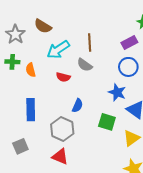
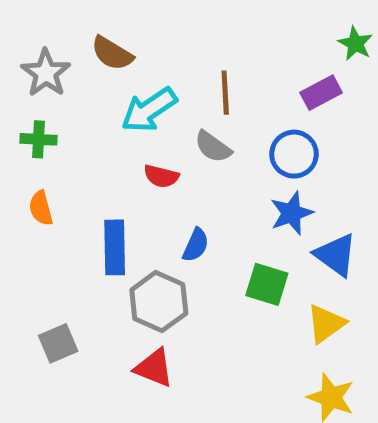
blue circle: (128, 67) -> (294, 154), moved
orange semicircle: (31, 70) -> (41, 208), moved
blue star: (117, 92) -> (292, 213), turned 30
blue rectangle: (31, 110) -> (115, 247), moved

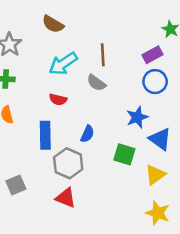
brown semicircle: (112, 53) -> (53, 24), moved
blue circle: (294, 154) -> (155, 82), moved
red semicircle: (161, 176) -> (58, 99), moved

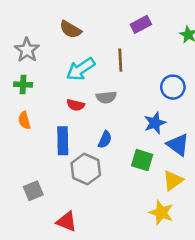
purple rectangle: (152, 55) -> (141, 24), moved
gray semicircle: (96, 83) -> (106, 97), moved, turned -42
red triangle: (66, 198) -> (67, 222), moved
yellow star: (158, 213) -> (161, 213), moved

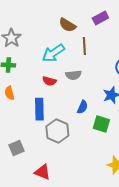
brown semicircle: (70, 29) -> (67, 25), moved
blue semicircle: (105, 140) -> (82, 107), moved

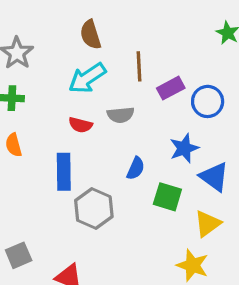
purple rectangle: (100, 18) -> (171, 88), moved
brown semicircle: (67, 25) -> (91, 35), moved, turned 42
gray square: (16, 148) -> (19, 255), moved

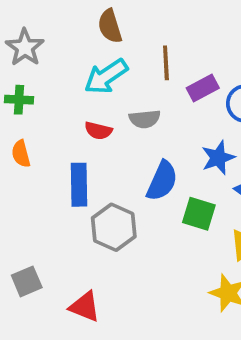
blue semicircle: (136, 168) -> (162, 181), size x1.5

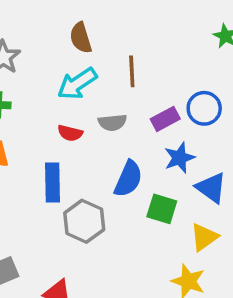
purple rectangle: (203, 88) -> (165, 119), moved

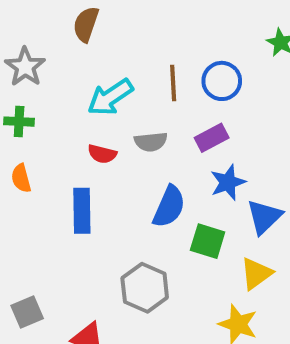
brown semicircle: (81, 38) -> (86, 24), moved, turned 36
blue circle: (204, 108) -> (222, 81), moved
blue triangle: (211, 188) -> (264, 217), turned 40
gray hexagon: (84, 221) -> (145, 288), moved

